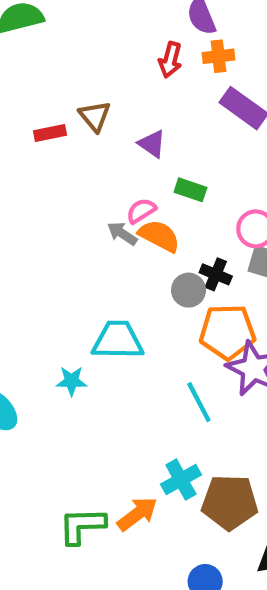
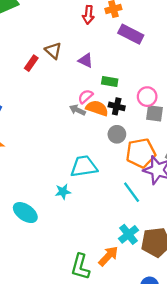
red rectangle: (50, 133) -> (31, 63), turned -35
black cross: (216, 274) -> (117, 106), moved
green L-shape: (82, 526) -> (80, 267), turned -64

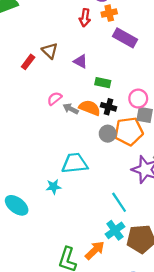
pink semicircle: (85, 96) -> (55, 98), moved
orange pentagon: (141, 153) -> (129, 131), moved
cyan line: (132, 192) -> (119, 202), moved

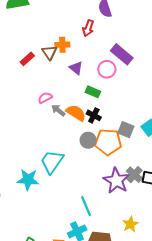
orange cross: (109, 13) -> (62, 45), moved
pink circle: (138, 99) -> (107, 69), moved
cyan trapezoid: (75, 163) -> (52, 162), turned -60
cyan star: (54, 187) -> (28, 180), size x1.5

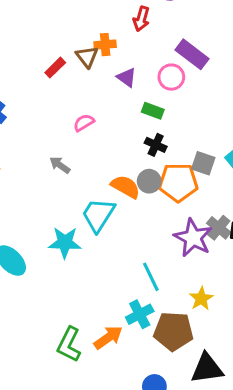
gray arrow: (58, 110) -> (60, 165), moved
orange semicircle: (76, 113) -> (126, 187), moved
yellow star: (130, 224) -> (201, 299), moved

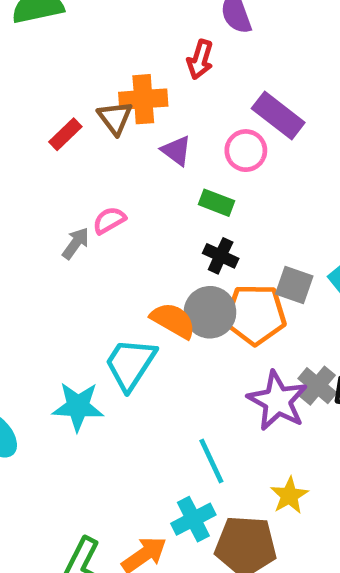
orange cross: (105, 45) -> (143, 99), size x1.4
gray arrow: (60, 165) -> (76, 243), moved, turned 90
gray circle: (149, 181) -> (210, 312), size x1.4

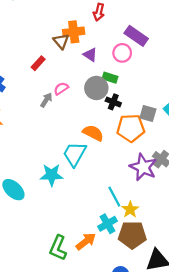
red rectangle: (65, 134) -> (38, 63), moved
gray circle: (210, 312) -> (96, 88), moved
yellow star: (289, 495) -> (130, 209), moved

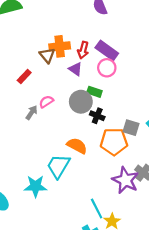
red arrow: (99, 12) -> (83, 50), moved
purple rectangle: (136, 36) -> (107, 51), moved

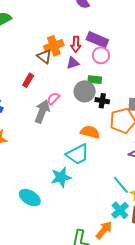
purple triangle: (75, 69) -> (73, 63), turned -40
gray arrow: (32, 113) -> (42, 111), size x1.6
cyan trapezoid: (58, 166) -> (78, 154), turned -135

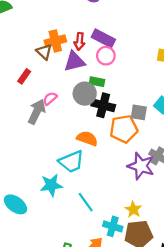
purple triangle: (73, 63) -> (74, 61), size x1.5
black cross: (102, 101) -> (103, 105), size x1.5
cyan line: (121, 185) -> (86, 202), moved
cyan cross: (120, 210) -> (113, 226), turned -36

